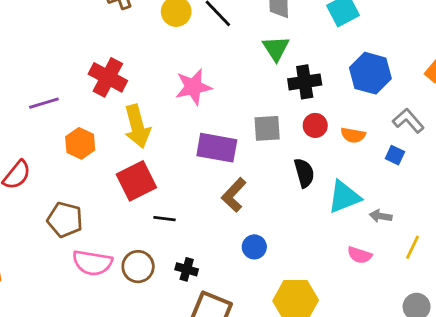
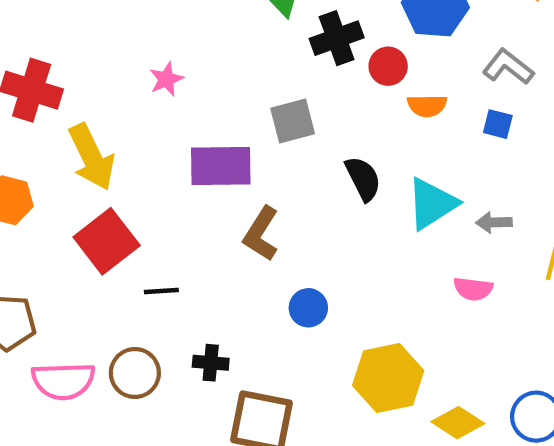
pink star: (193, 87) -> (166, 79), size x0.6
red circle: (315, 125) -> (388, 66), moved

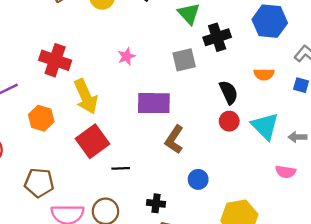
red circle: (388, 66) -> (229, 121), moved
gray square: (293, 121) -> (184, 60), moved
black semicircle: (363, 179) -> (229, 92), moved
cyan triangle: (432, 204) -> (265, 126), turned -44
black cross: (211, 363) -> (156, 203), moved

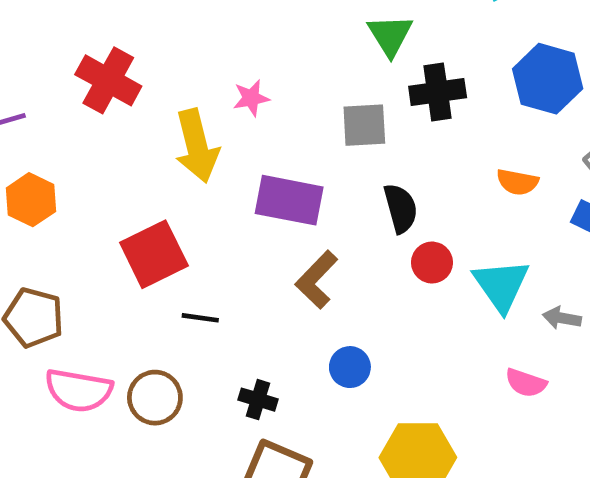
black semicircle: (229, 92) -> (401, 208), moved
yellow arrow: (86, 96) -> (197, 146), moved
orange hexagon: (41, 118) -> (31, 200), moved

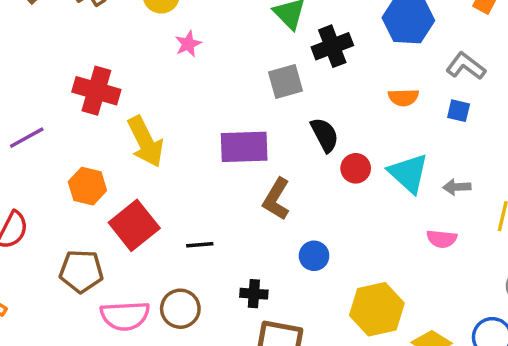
pink star: (251, 98) -> (188, 44), moved
yellow arrow: (197, 146) -> (146, 142), moved
orange hexagon: (31, 200) -> (87, 186), moved
red square: (154, 254) -> (134, 225), moved

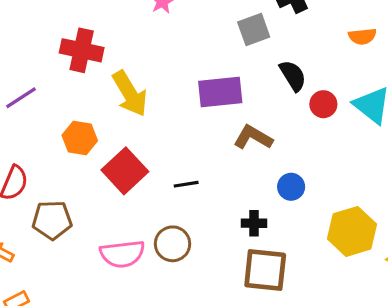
brown L-shape: (276, 199) -> (253, 137), turned 93
brown pentagon: (81, 271) -> (52, 220), moved
black cross: (254, 294) -> (254, 223), moved

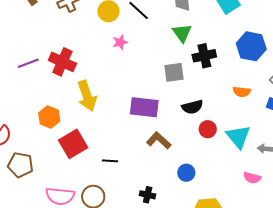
black semicircle: (293, 76) -> (192, 107), turned 95
purple line: (21, 98) -> (28, 63), moved
blue circle: (291, 187) -> (186, 173), moved

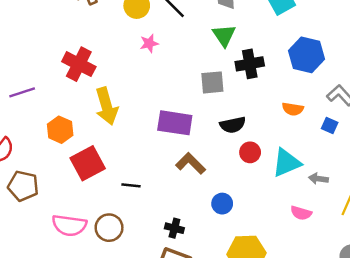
purple line: (28, 63) -> (22, 92), moved
cyan triangle: (238, 137) -> (286, 163), turned 44

